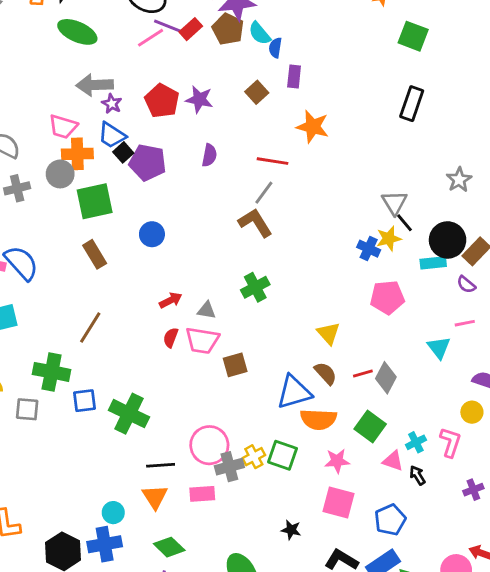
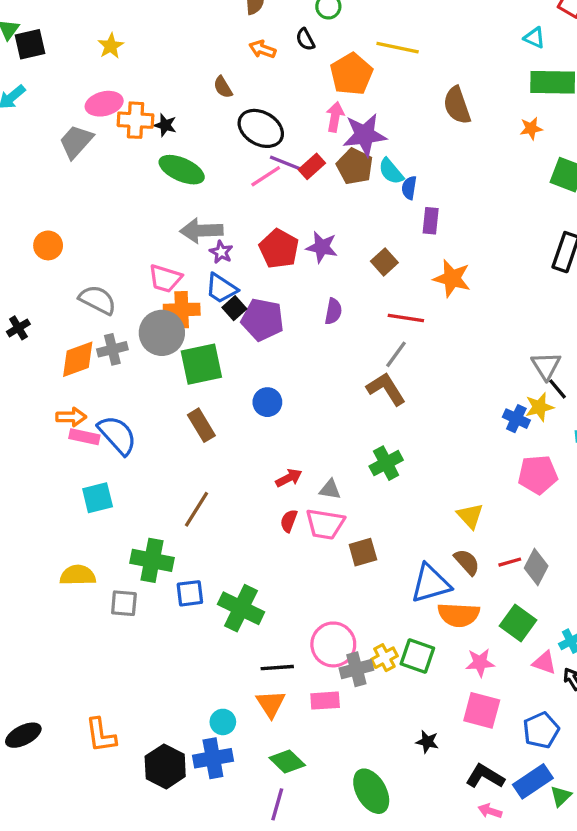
brown square: (257, 92) -> (384, 262), moved
gray circle: (60, 174) -> (162, 333), size x1.4

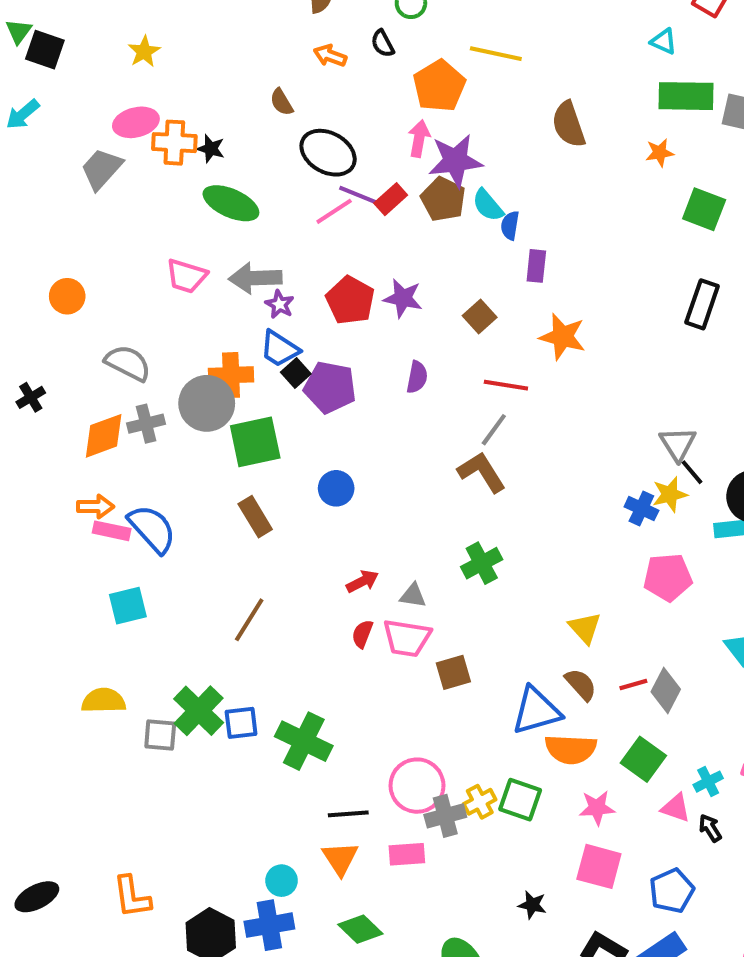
black square: (30, 44) -> (45, 50), turned 32
pink trapezoid: (165, 278) -> (186, 276), moved
green cross: (152, 560) -> (199, 711), moved, turned 33

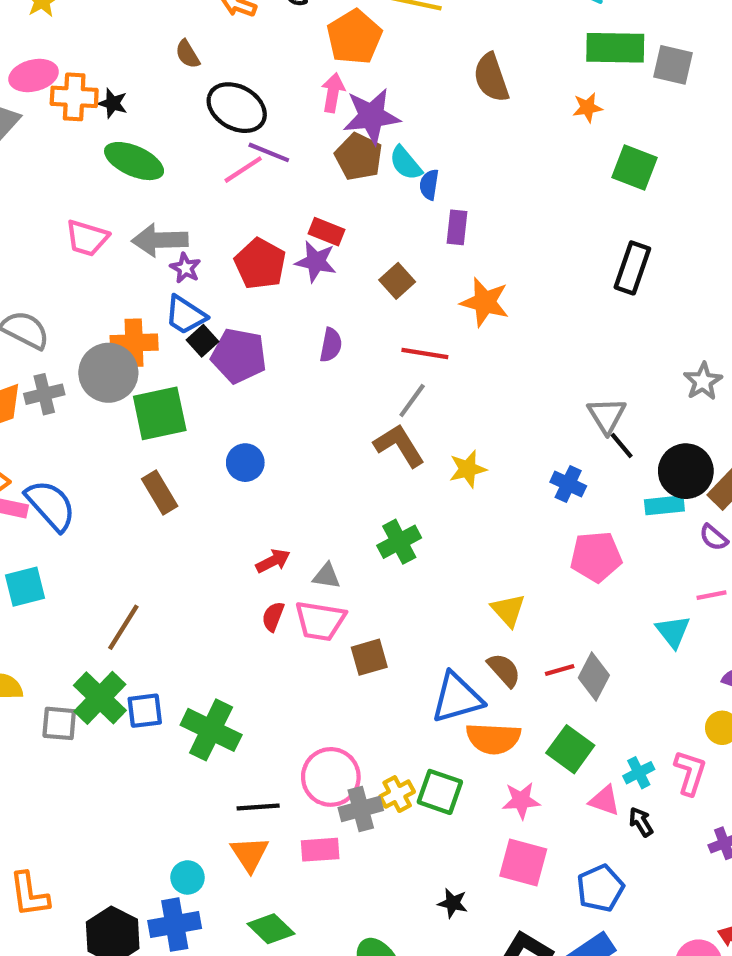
red rectangle: (391, 199) -> (327, 232), moved, turned 64
yellow star: (670, 494) -> (468, 469), moved
brown line: (249, 620) -> (123, 627), moved

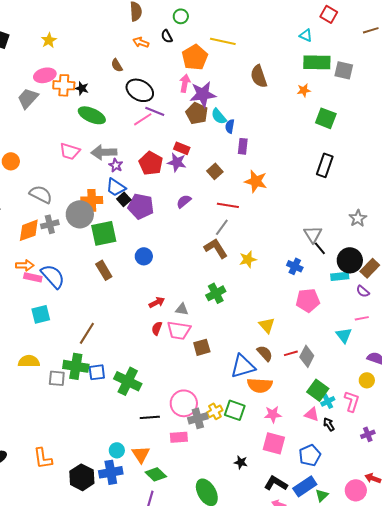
purple semicircle: (331, 345) -> (184, 201), turned -140
green cross: (100, 698) -> (76, 366), turned -35
green square: (570, 749) -> (318, 390), moved
orange triangle: (250, 854) -> (141, 454), moved

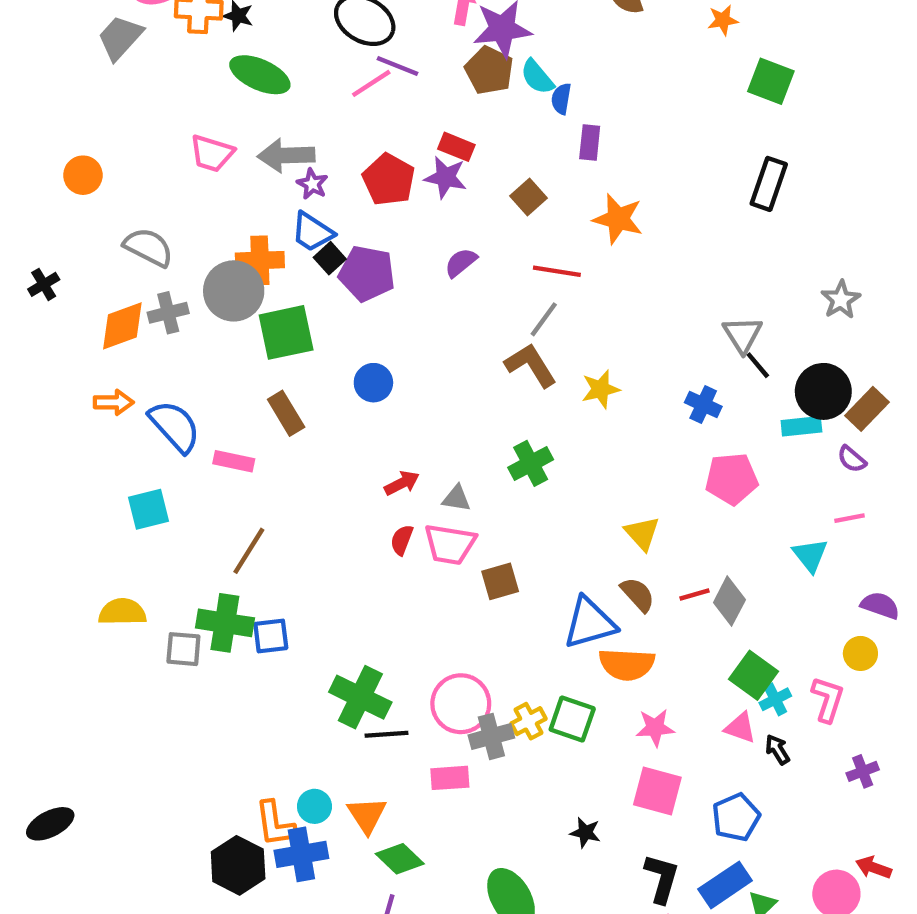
pink rectangle: (33, 277) -> (234, 461), moved
green cross: (128, 381) -> (360, 697), moved
orange L-shape: (43, 458) -> (275, 824), moved
black L-shape: (276, 483) -> (662, 878), turned 75

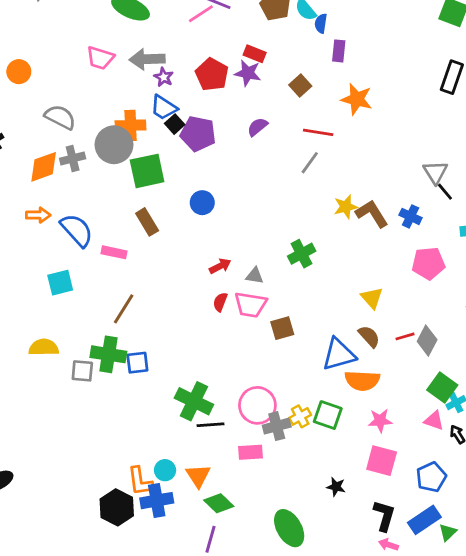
brown L-shape: (531, 365) -> (372, 214), moved

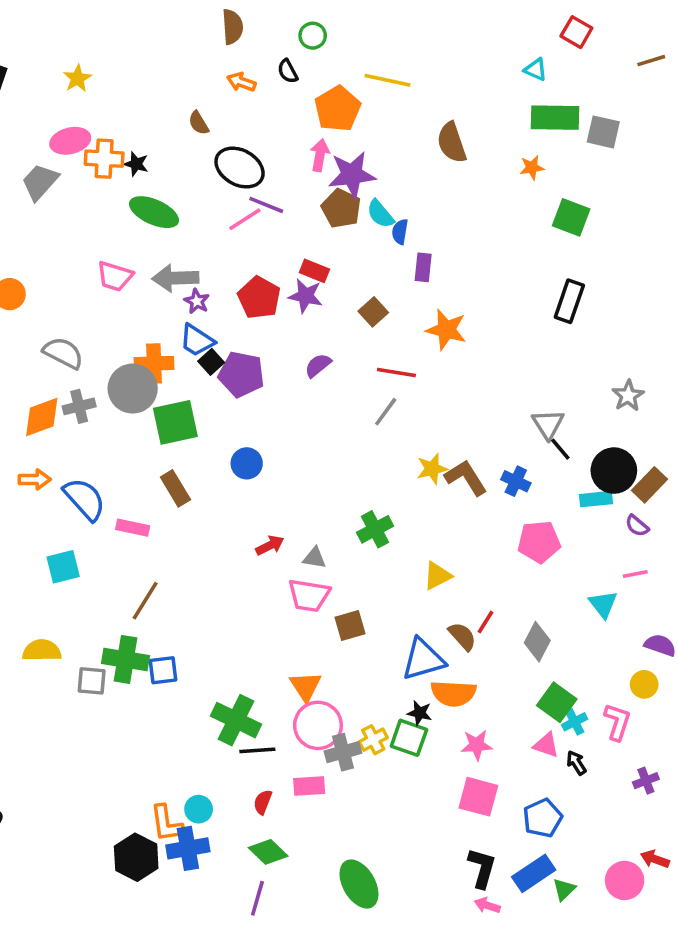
yellow triangle: (372, 298) -> (437, 576), moved, turned 45
red semicircle: (220, 302) -> (263, 802), moved
red line: (405, 336) -> (486, 622), moved, turned -42
orange triangle: (198, 476) -> (306, 686), moved
black star: (336, 487) -> (420, 713), moved

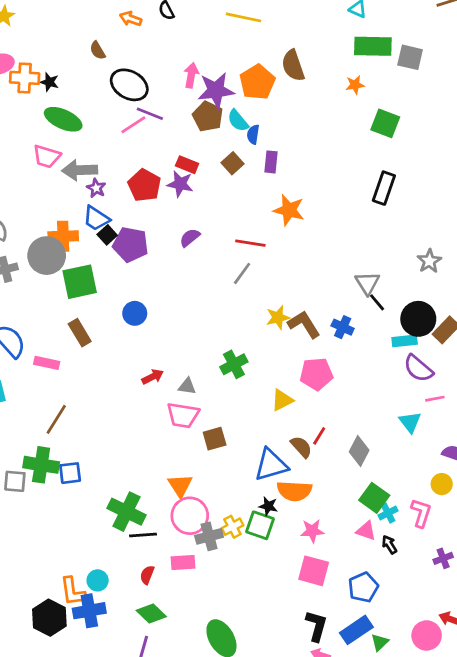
orange pentagon: (338, 109) -> (257, 82), moved
pink trapezoid: (115, 276) -> (47, 156), moved
brown square: (373, 312) -> (232, 163), moved
purple semicircle: (637, 526) -> (418, 368), moved, size x1.6
pink pentagon: (539, 542) -> (316, 374), moved

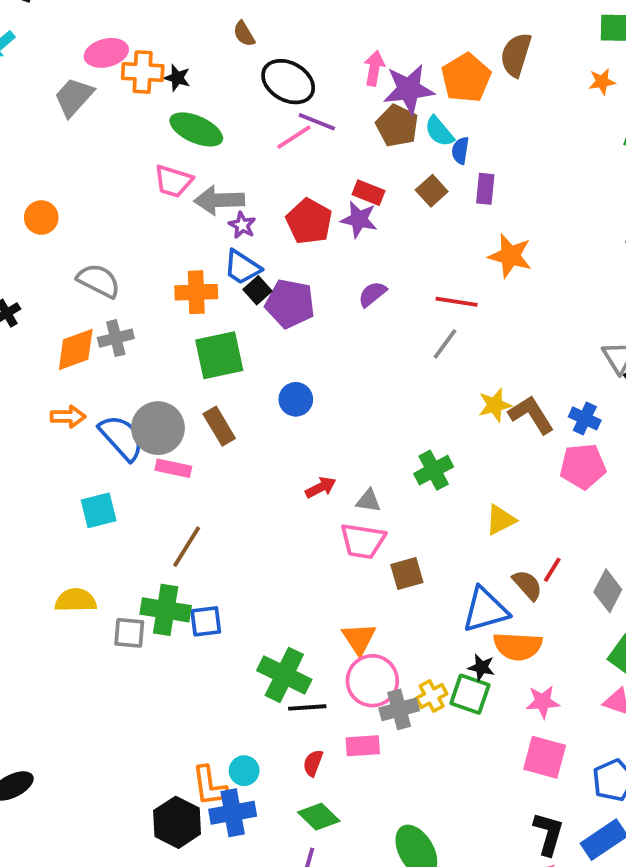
brown semicircle: (293, 66) -> (516, 55), turned 36
gray circle: (47, 256) -> (158, 428), moved
pink pentagon: (316, 374) -> (583, 466), moved

